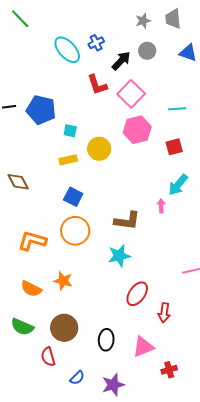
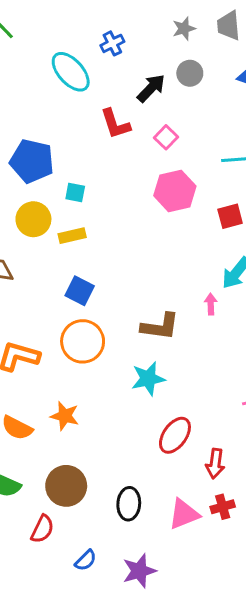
blue cross: (96, 43) -> (112, 43), moved
pink square: (131, 94) -> (166, 137), size x0.6
yellow circle: (99, 149) -> (33, 219), moved
red semicircle: (48, 357) -> (42, 529), turned -138
red cross: (169, 370) -> (223, 507), moved

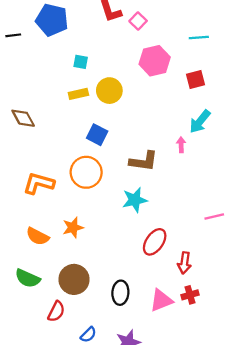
pink square: (166, 137) -> (138, 21), moved
blue pentagon: (32, 161) -> (52, 20), moved
yellow circle: (33, 219) -> (109, 91), moved
blue square: (80, 291) -> (97, 135), moved
orange star: (65, 416) -> (73, 228), turned -30

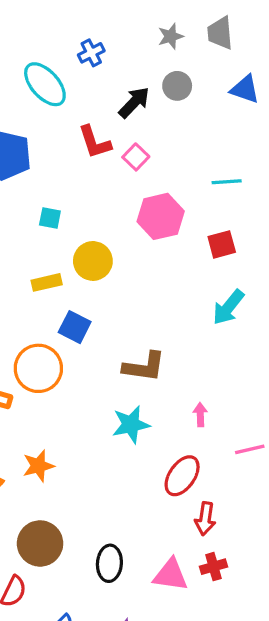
yellow rectangle: (78, 94) -> (47, 282), moved
pink arrow: (181, 145) -> (200, 415), moved
orange circle: (86, 172) -> (38, 368), moved
red ellipse: (155, 242) -> (182, 476), moved
pink triangle: (161, 300) -> (171, 575), turned 30

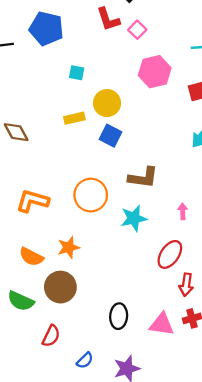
blue square: (75, 327) -> (110, 136), moved
orange circle: (38, 368) -> (91, 195), moved
brown circle: (40, 543) -> (60, 287), moved

